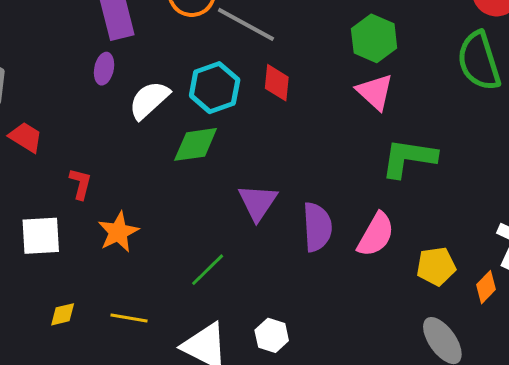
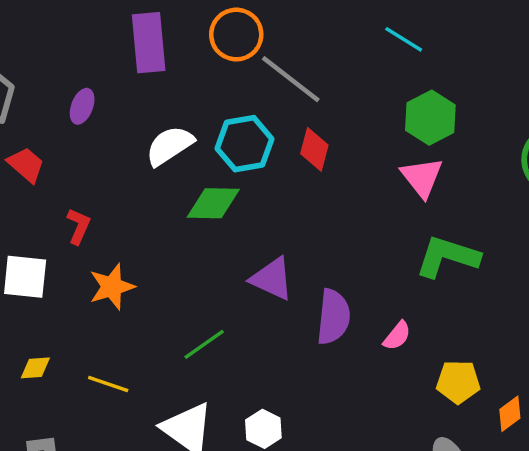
purple ellipse: (104, 69) -> (82, 106), moved
purple triangle: (258, 202) -> (272, 279), turned -48
pink semicircle: (376, 235) -> (397, 336), size x0.6

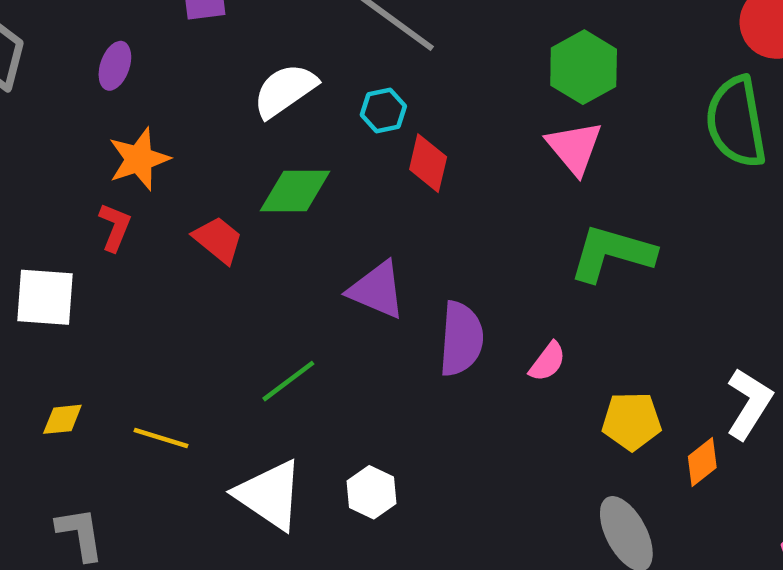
cyan hexagon: (245, 144) -> (383, 111), moved, size x0.6
white semicircle: (170, 146) -> (285, 90), moved
red diamond: (314, 149) -> (428, 163), moved
red trapezoid: (26, 165) -> (218, 240), moved
orange star: (112, 287) -> (139, 159), moved

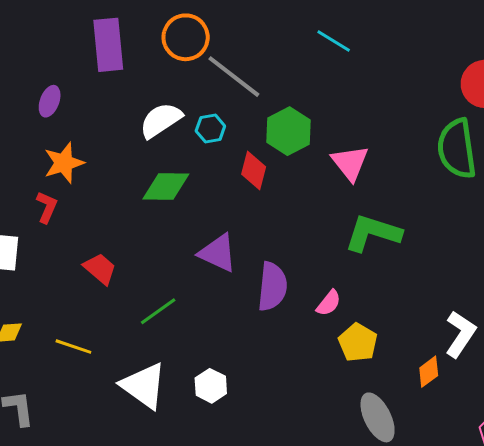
green hexagon: (584, 67) -> (288, 131), moved
cyan hexagon: (383, 111) -> (210, 129), moved
red trapezoid: (218, 240) -> (100, 269), moved
yellow pentagon: (632, 421) -> (358, 342), moved, turned 30

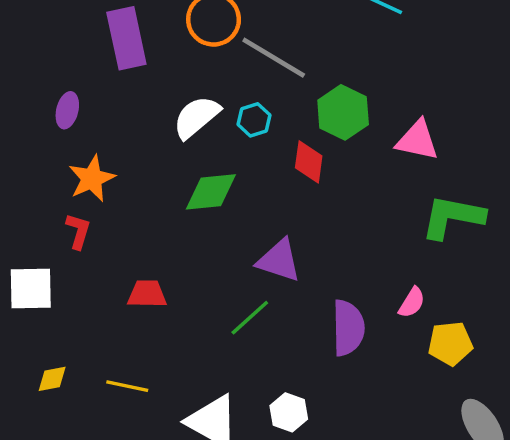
pink triangle: (350, 163) -> (417, 140), turned -33
red trapezoid: (100, 269) -> (147, 294), turned -33
purple semicircle: (272, 286) -> (348, 328), moved
green line: (158, 311) -> (250, 318), moved
yellow pentagon: (358, 342) -> (450, 343), turned -30

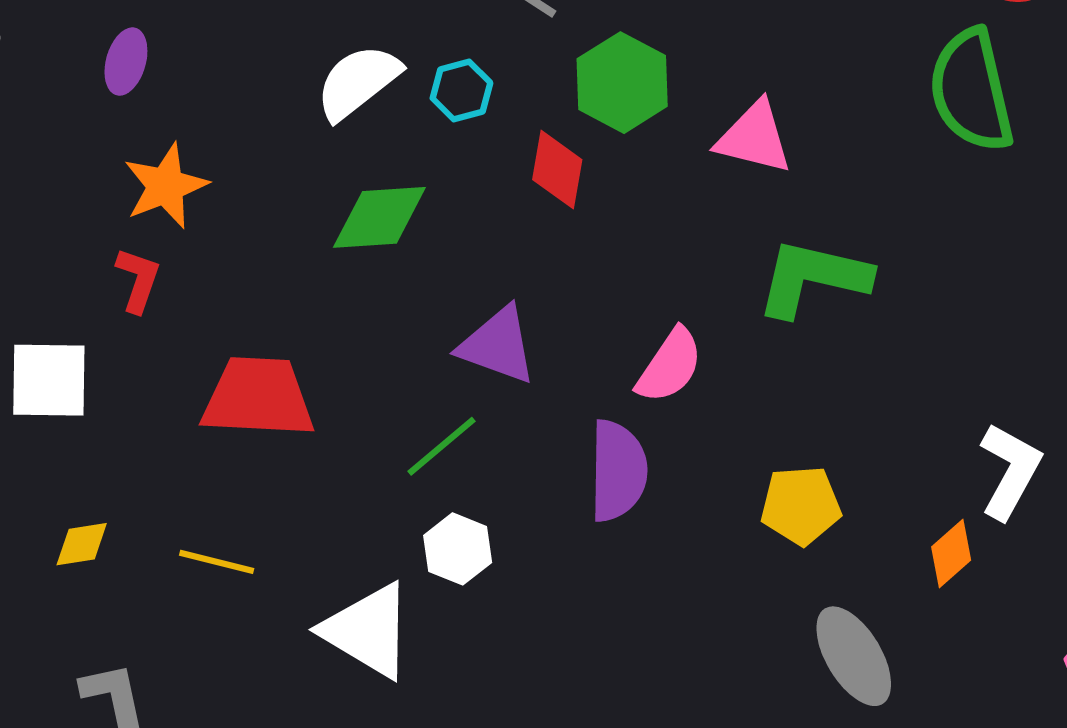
red trapezoid: (147, 294) -> (258, 397), size x1.6
pink semicircle: (412, 303) -> (670, 366), moved, size x1.4
white hexagon: (289, 412) -> (458, 549), moved

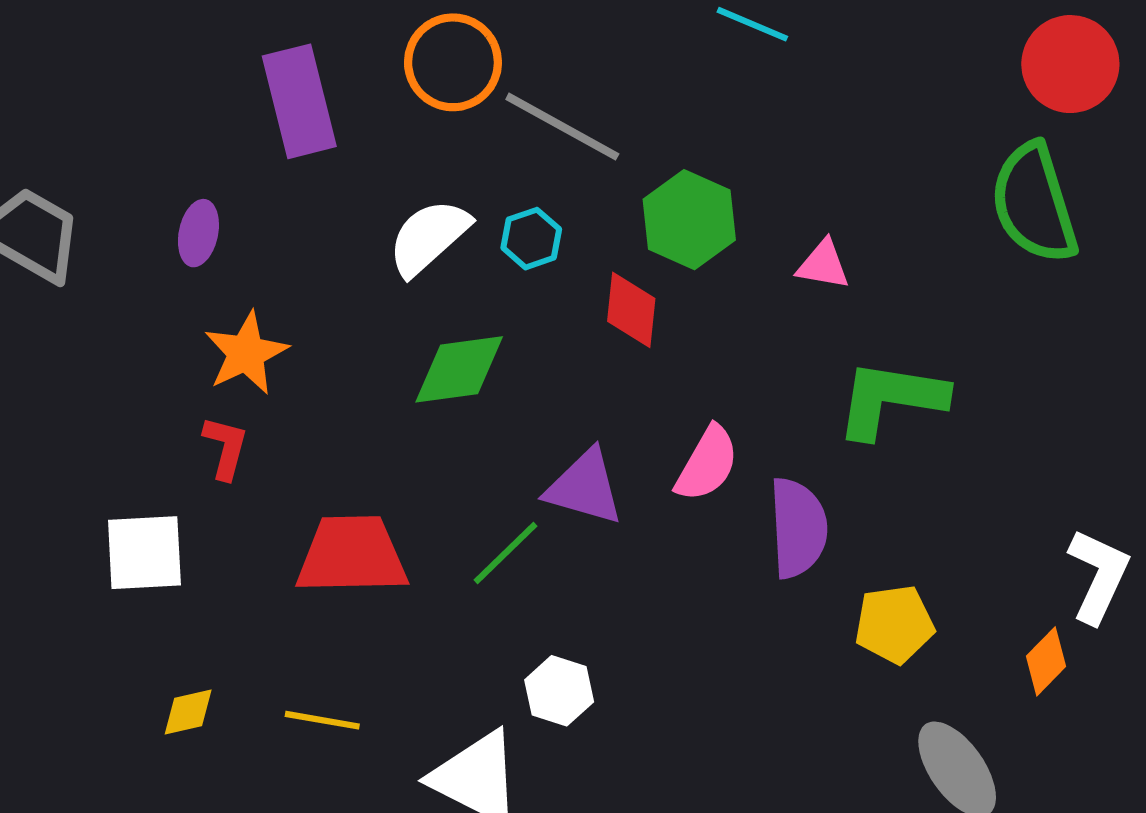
pink triangle: (754, 138) -> (823, 265), size x0.7
pink semicircle: (670, 366) -> (707, 464), moved
green line: (441, 446) -> (505, 553), moved
purple semicircle: (618, 471) -> (798, 528), moved

